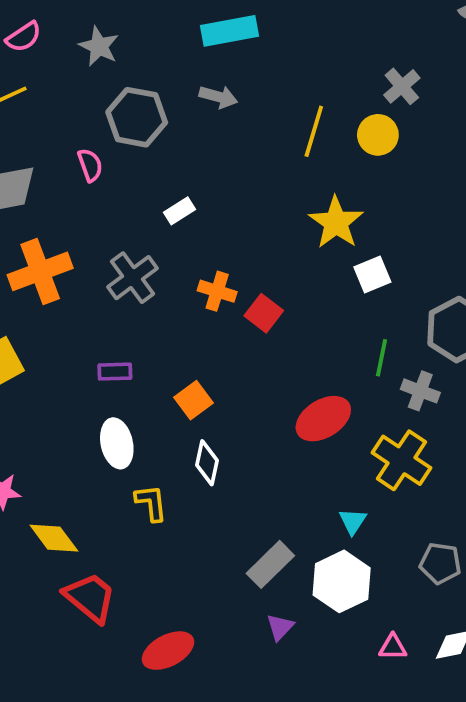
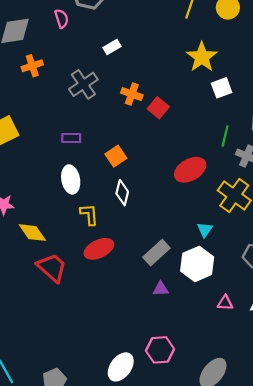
orange cross: (40, 271) -> (32, 66), moved, size x0.6
purple triangle: (280, 627) -> (161, 289), turned 42
red ellipse: (168, 651) -> (99, 249), moved

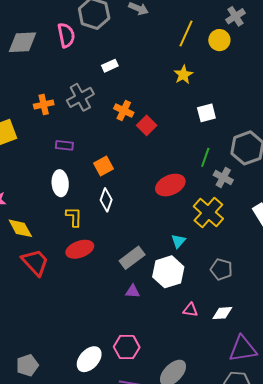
pink semicircle: (61, 19) -> (66, 35), size x1.4
yellow star: (202, 57) -> (183, 75), moved, size x0.7
orange cross: (32, 66) -> (44, 104), moved

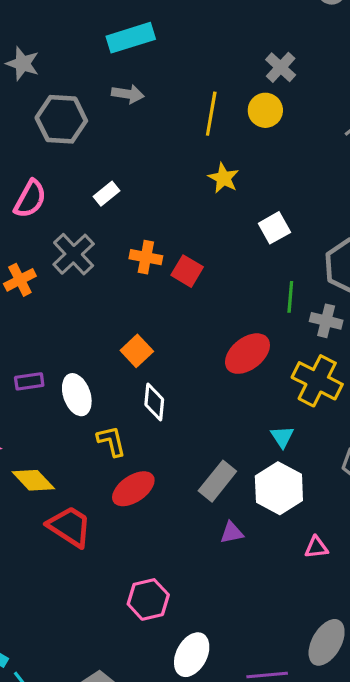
pink semicircle: (66, 35) -> (30, 199), moved, turned 55
purple rectangle: (64, 145) -> (29, 381), moved
pink triangle: (190, 310) -> (316, 547), moved
pink hexagon: (127, 347) -> (148, 599), moved

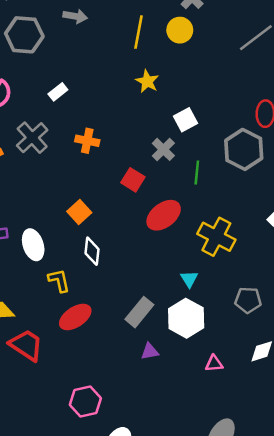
red square: (187, 271) -> (133, 180), moved
gray cross: (326, 321) -> (163, 149), moved, turned 30

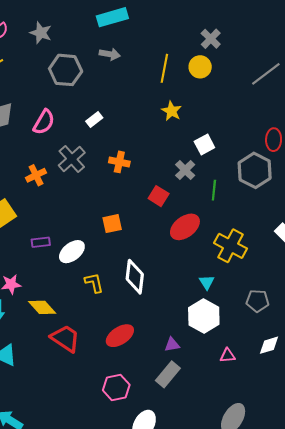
orange square: (79, 212) -> (112, 224), turned 30
white ellipse: (33, 245) -> (72, 252), turned 70
white diamond: (92, 251) -> (135, 277), moved, size x1.4
gray rectangle: (139, 312) -> (168, 374), moved
red ellipse: (75, 317) -> (120, 336), moved

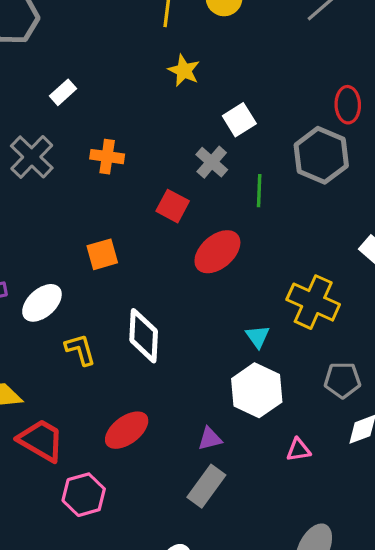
yellow cross: (230, 246) -> (313, 302), moved
gray pentagon: (257, 301) -> (342, 380), moved
pink hexagon: (116, 387) -> (84, 495), moved

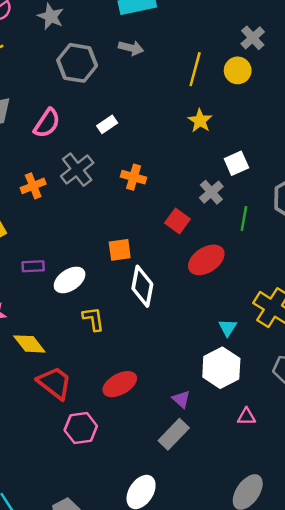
white diamond: (144, 336) -> (142, 286), moved
purple triangle: (210, 439) -> (181, 399), turned 48

